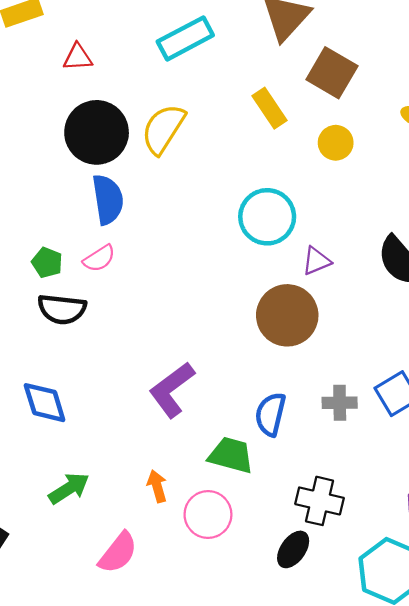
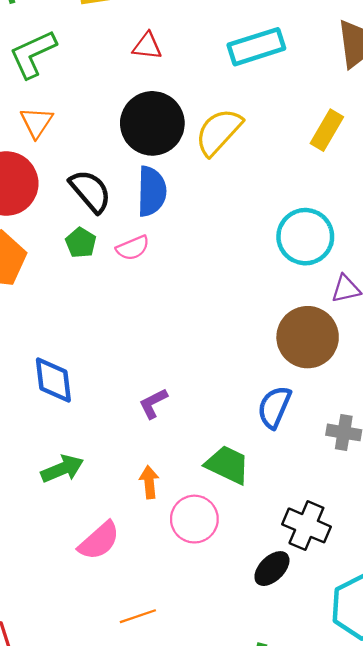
yellow rectangle: (270, 108) -> (327, 130), turned 54
black semicircle: (62, 309) -> (90, 191), moved, turned -147
purple L-shape: (172, 390) -> (153, 403), moved, size x0.6
blue semicircle: (270, 414) -> (274, 407), moved

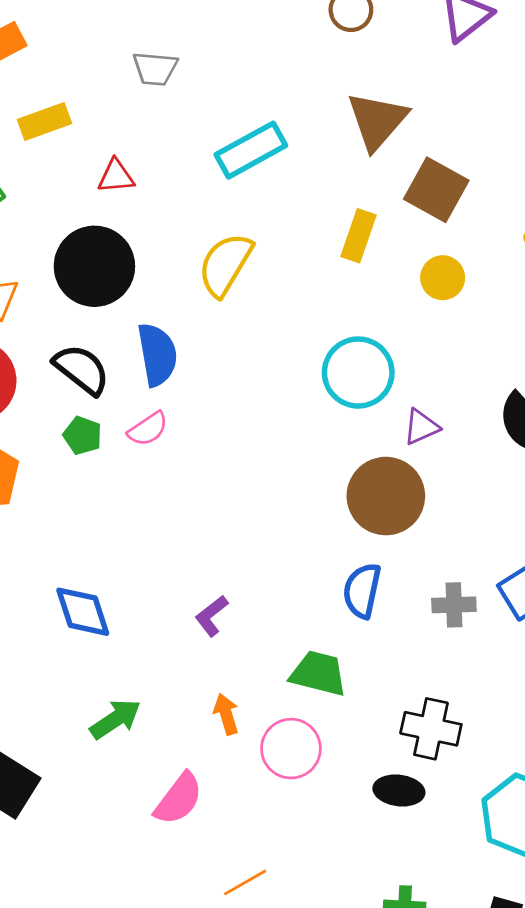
black circle: (152, 123) -> (94, 266), moved
black ellipse: (272, 569) -> (399, 790), turned 63

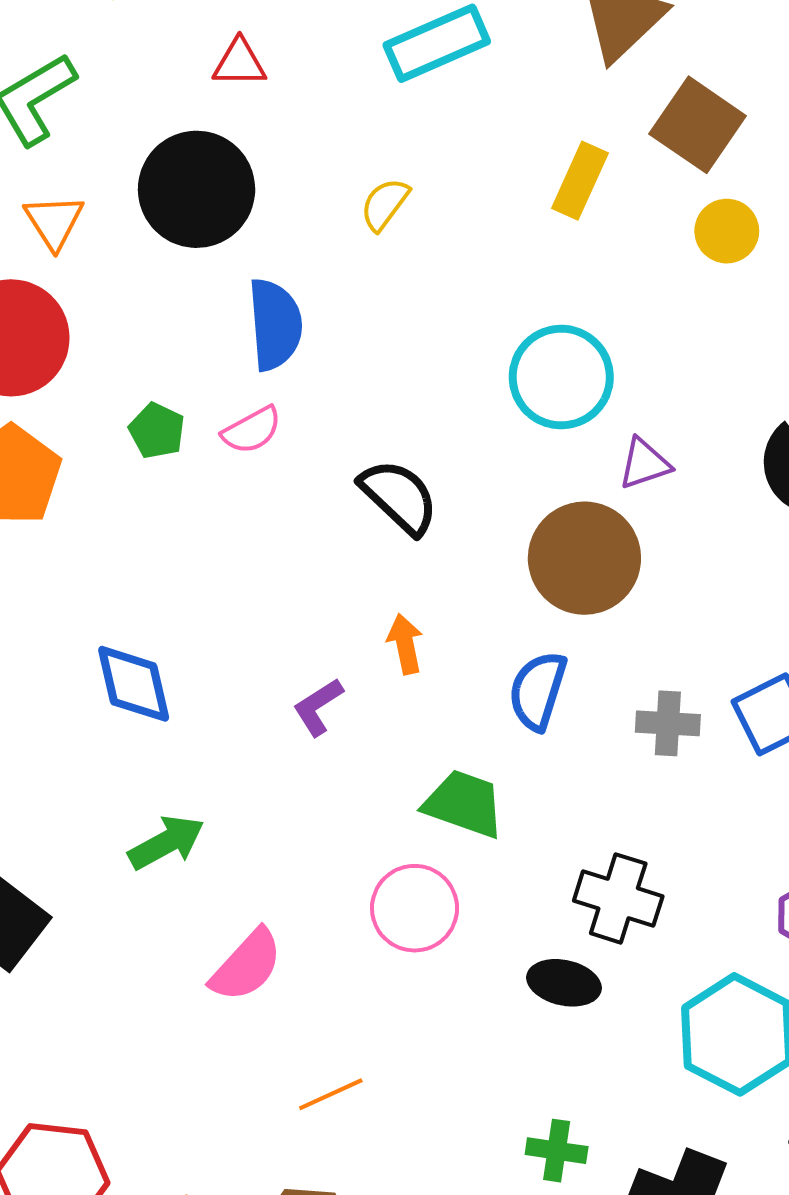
yellow semicircle: (225, 265) -> (385, 204), size x0.6
yellow circle: (443, 278) -> (727, 231), moved
black semicircle: (82, 369) -> (399, 497), moved
orange arrow: (226, 714) -> (405, 644), moved

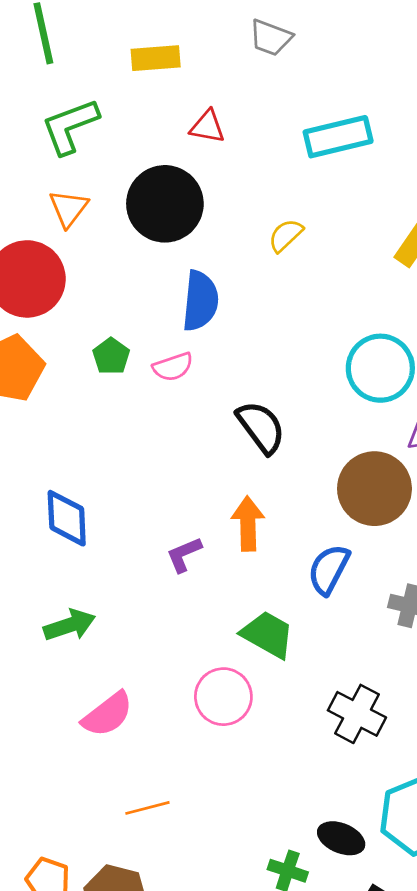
orange arrow: (405, 644) -> (248, 524), size x1.4
black ellipse: (564, 983) -> (341, 838), moved

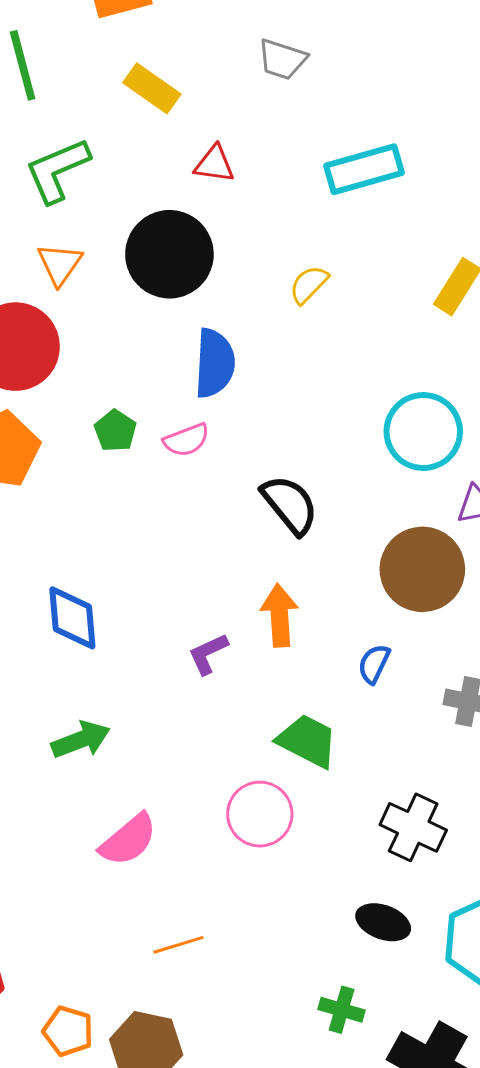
yellow rectangle: (156, 58) -> (152, 88), turned 42
blue semicircle: (329, 569) -> (374, 664), size x0.7
black ellipse: (341, 838) -> (383, 922), moved

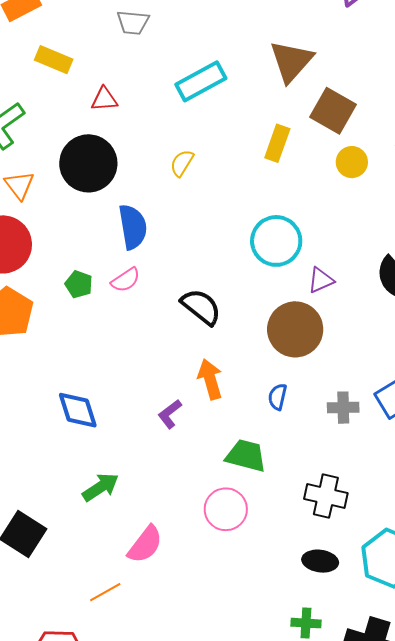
orange line: (178, 945) -> (105, 592), moved

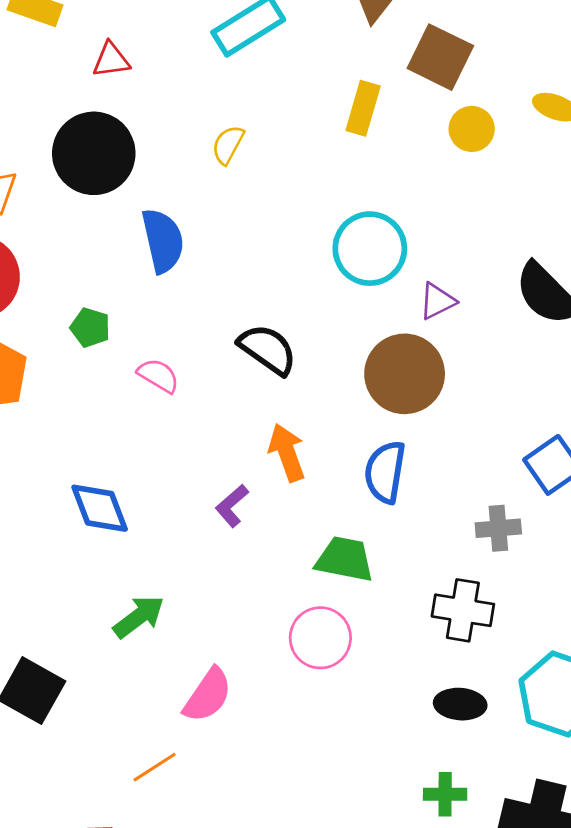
pink semicircle: (126, 280) -> (158, 376), moved, turned -112
blue semicircle: (278, 397) -> (385, 472), size x1.6
gray cross: (343, 408) -> (498, 528), moved

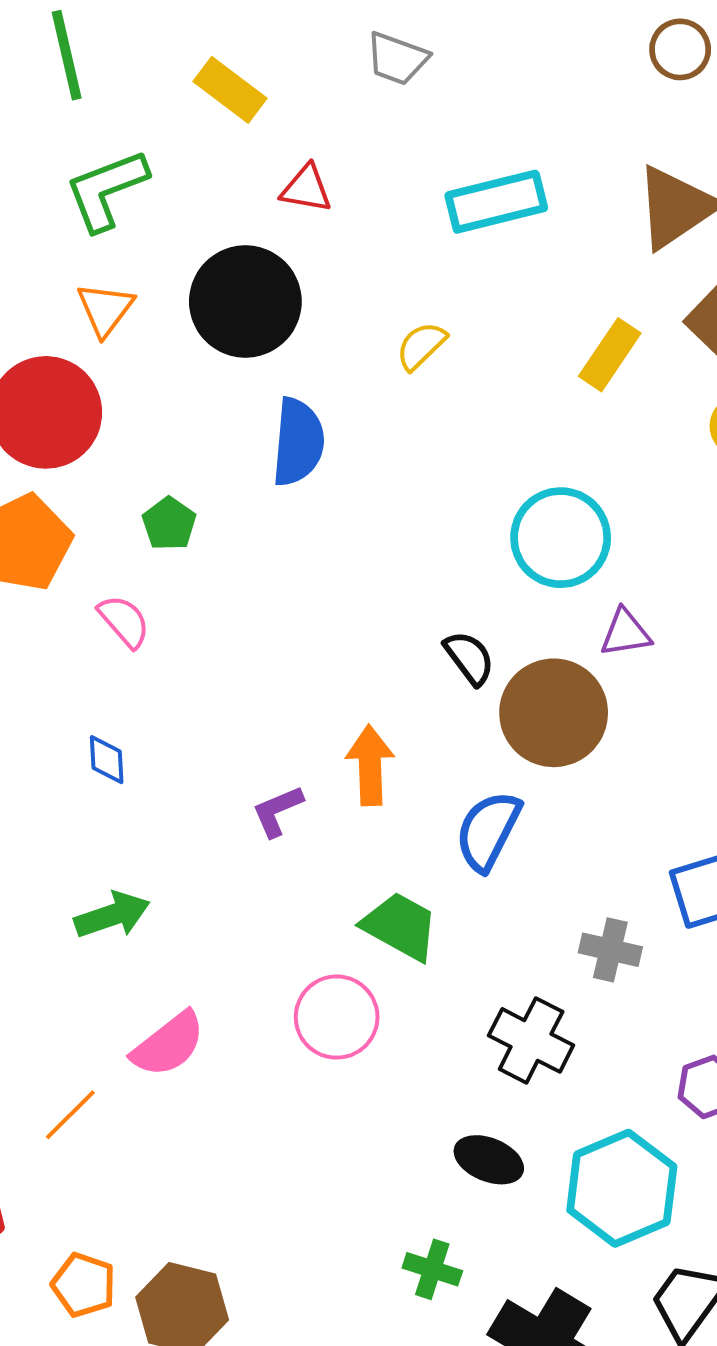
black semicircle: (268, 349) -> (469, 658), moved, size x0.7
pink semicircle: (158, 376) -> (124, 621), moved
blue diamond: (100, 508) -> (107, 760), size x0.6
orange line: (155, 767) -> (70, 1115), turned -30

